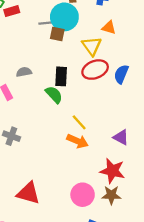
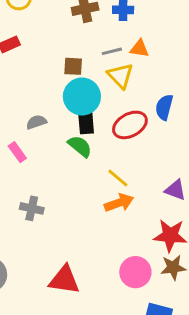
cyan circle: (64, 17) -> (82, 97), moved
gray line: (46, 23) -> (112, 51), moved
red ellipse: (95, 70) -> (130, 125), moved
orange arrow: (77, 141) -> (119, 203), turned -35

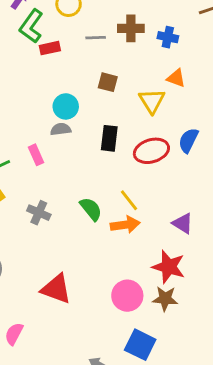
gray line: (112, 51) -> (96, 38), moved
cyan circle: (82, 97) -> (66, 106), moved, size x0.7
green semicircle: (80, 146) -> (91, 209), moved

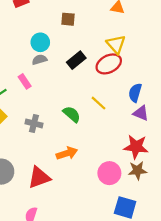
yellow triangle: (152, 101) -> (116, 44), moved
black rectangle: (109, 138) -> (76, 60), turned 54
blue semicircle: (188, 140) -> (135, 93), moved
orange arrow: (125, 225) -> (67, 153), moved
red triangle: (56, 289) -> (39, 177), moved, turned -30

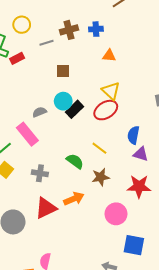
cyan circle: (40, 42) -> (63, 101), moved
pink rectangle: (25, 81) -> (27, 134), size x1.6
brown star: (137, 171) -> (101, 177), moved
red triangle: (39, 177) -> (46, 208), moved

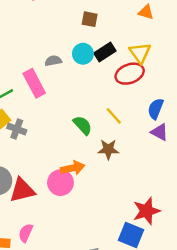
black rectangle: (74, 109) -> (105, 52), moved
gray cross: (40, 173) -> (17, 129), moved
red star: (139, 186) -> (146, 211), moved, turned -30
red triangle: (46, 208) -> (22, 190), moved
pink circle: (116, 214) -> (60, 183), moved

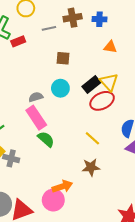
black rectangle: (105, 52) -> (91, 85), moved
pink rectangle: (34, 83) -> (36, 118), moved
green semicircle: (83, 125) -> (46, 139), moved

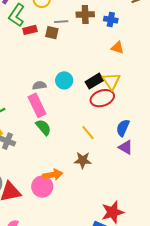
brown square: (63, 58) -> (52, 33), moved

